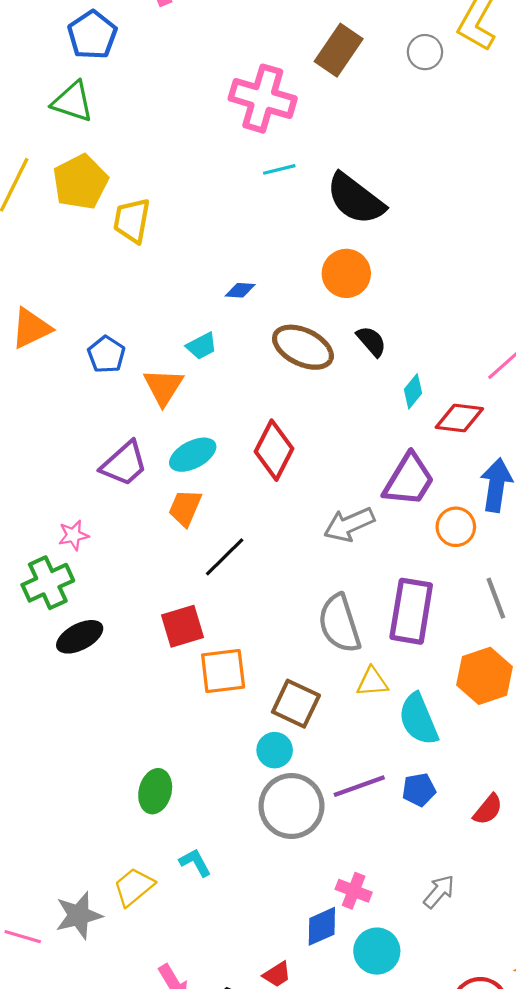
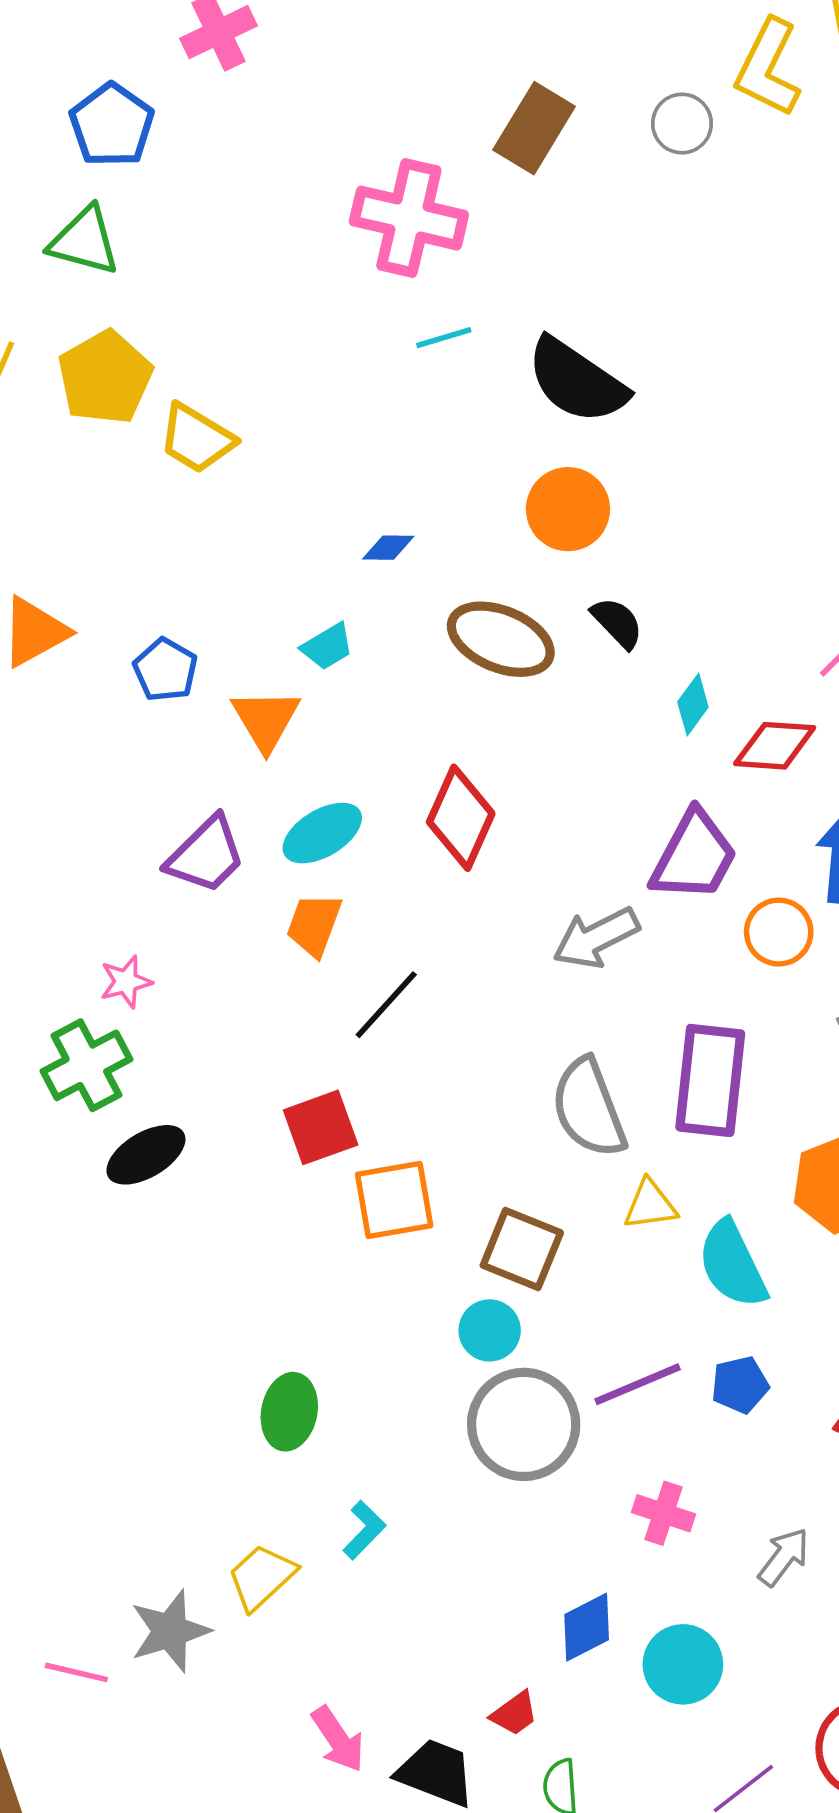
yellow trapezoid: (132, 221) -> (197, 439), turned -66
cyan L-shape: (195, 863) -> (364, 1530), turned 76
pink cross: (354, 891) -> (664, 1513), moved

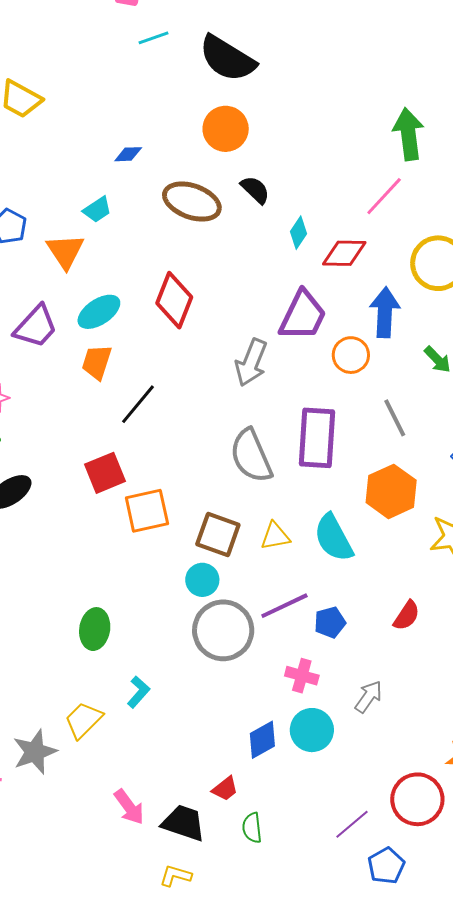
gray arrow: (596, 938) -> (251, 363), turned -39
yellow triangle: (650, 1205) -> (275, 536), moved
blue pentagon: (740, 1385) -> (330, 622), moved
cyan circle: (683, 1664) -> (312, 730), moved

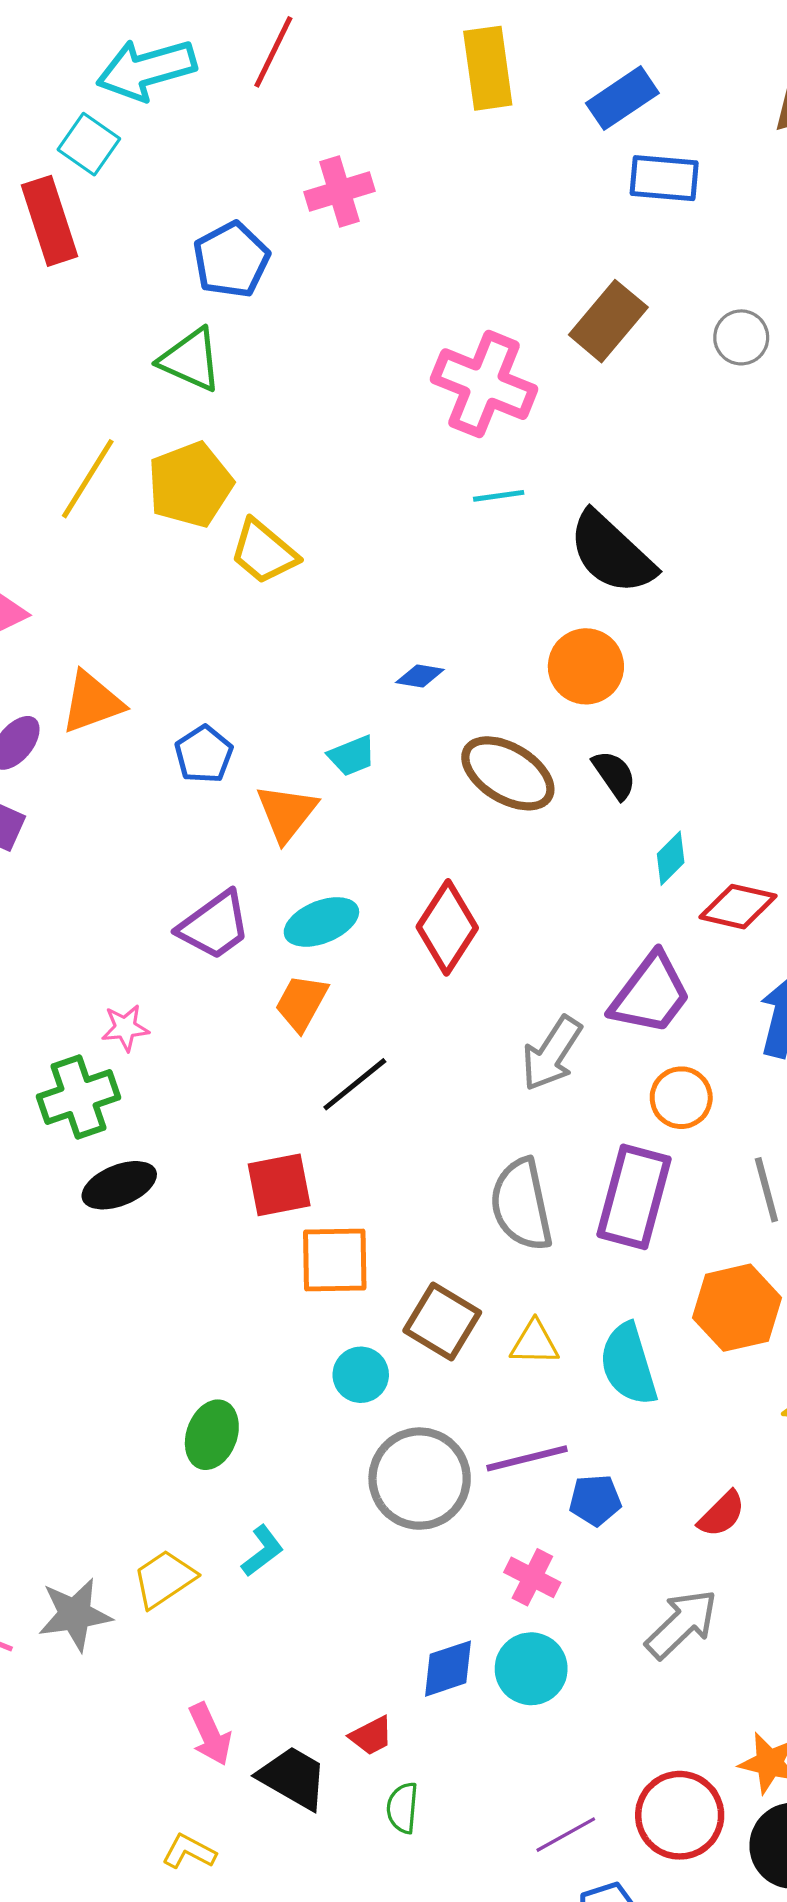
orange circle: (351, 355) -> (681, 1098), moved
cyan circle: (202, 580) -> (361, 1375), moved
gray arrow: (369, 697) -> (681, 1624), moved, size x1.4
yellow L-shape: (175, 876) -> (189, 1852), moved

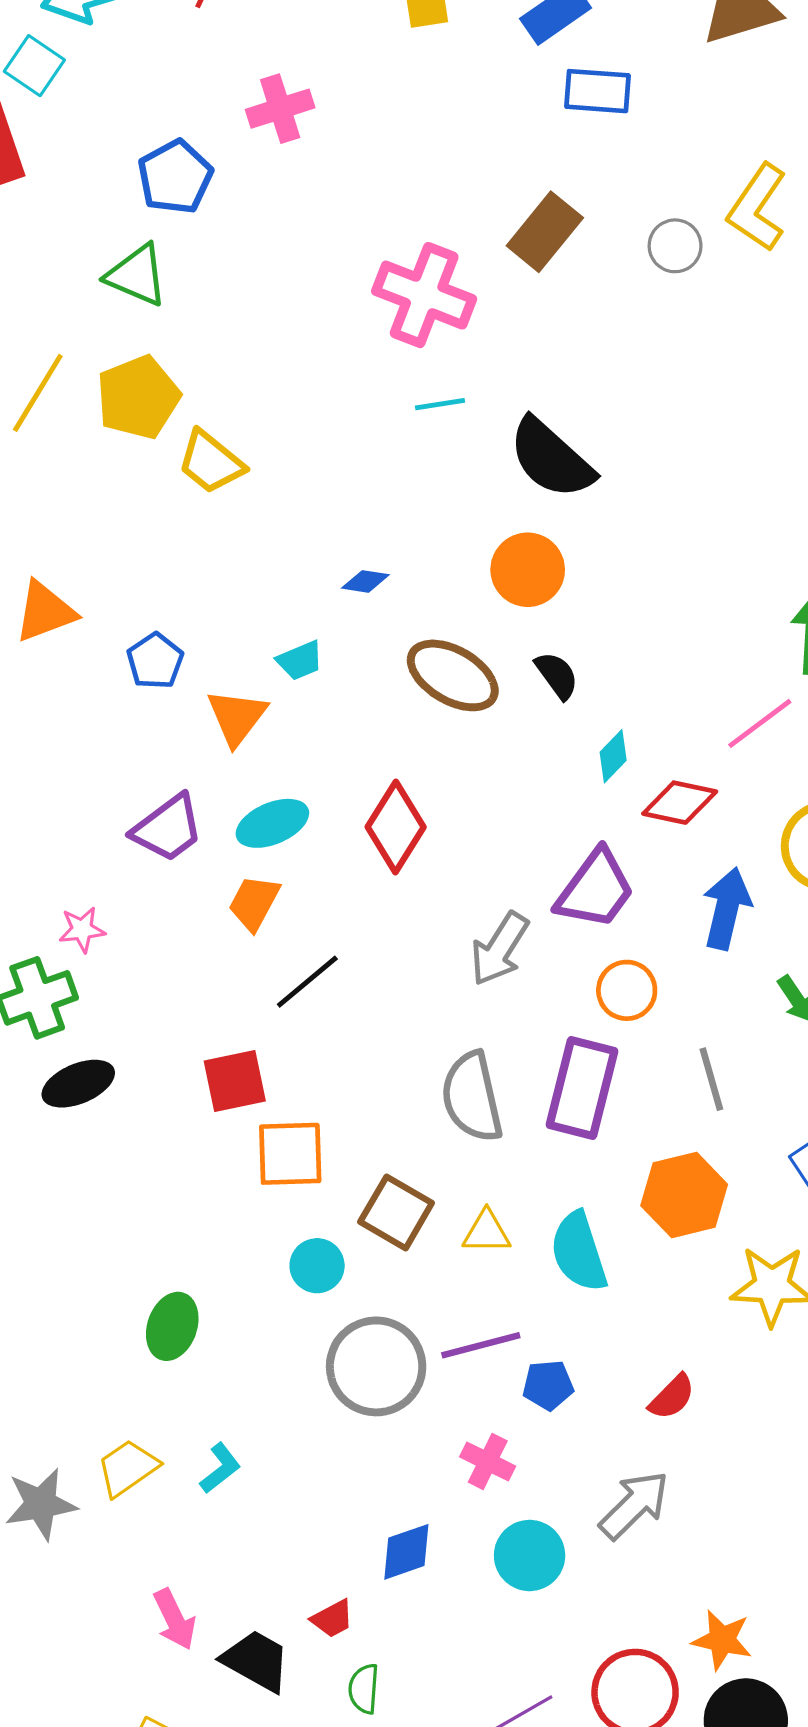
cyan L-shape: (263, 1551) -> (220, 1468), moved
cyan circle: (531, 1669) -> (530, 1555), moved

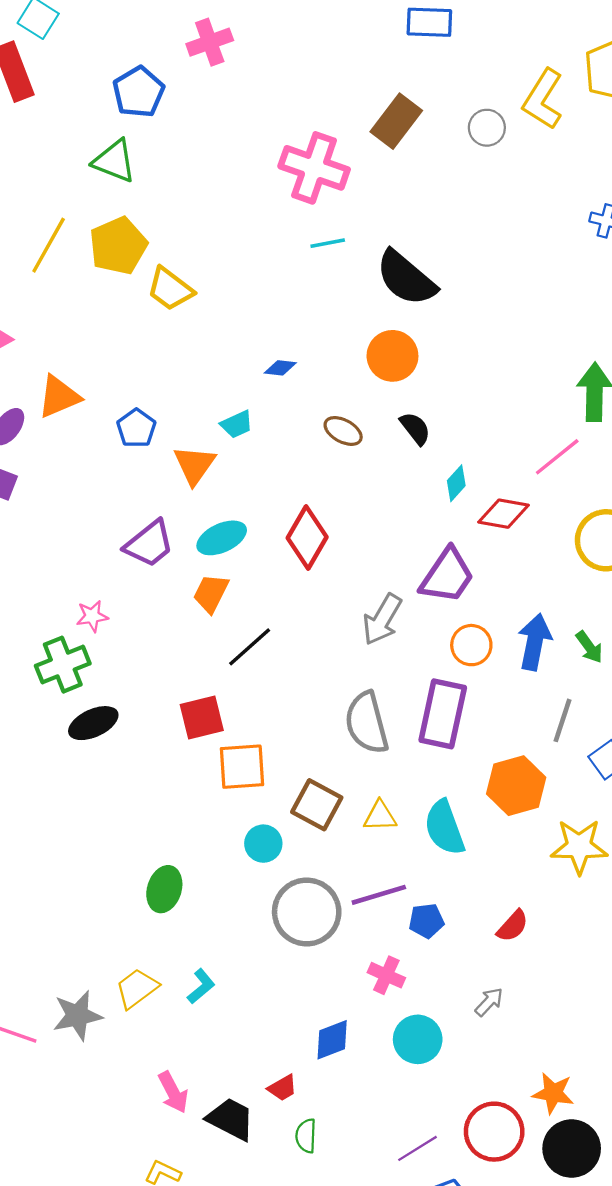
brown ellipse: (453, 675) -> (343, 431), size x0.6
blue arrow: (727, 908) -> (535, 642), moved
gray line: (711, 1079) -> (563, 720), moved, turned 36
gray arrow: (634, 1505) -> (489, 1002), size x0.6

